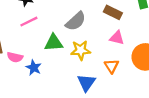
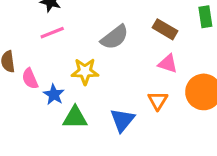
green triangle: (54, 43) -> (75, 118), moved
yellow star: (81, 50) -> (85, 71), moved
pink semicircle: (15, 57) -> (30, 79), turned 49

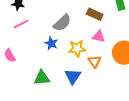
yellow star: (85, 71) -> (77, 48), moved
blue star: (54, 94) -> (51, 43), moved

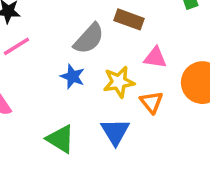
brown rectangle: (95, 14) -> (129, 19), moved
green triangle: (42, 78) -> (60, 139), turned 42

